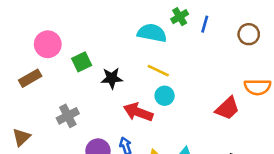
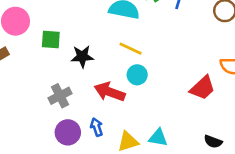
green square: (82, 62) -> (51, 39), turned 30
gray cross: (68, 116) -> (60, 96), moved

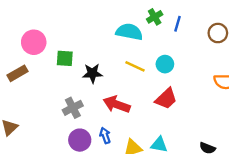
cyan circle: (137, 75) -> (165, 64), moved
red trapezoid: (203, 88) -> (166, 99), moved

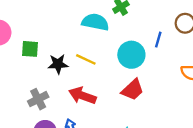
blue line: (178, 24) -> (158, 40), moved
cyan circle: (165, 64) -> (131, 55), size x1.5
yellow line: (135, 66) -> (86, 59), moved

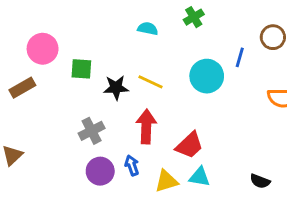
cyan semicircle: (95, 22) -> (148, 29), moved, size x0.6
red trapezoid: (133, 90) -> (189, 145), moved
red arrow: (82, 96) -> (146, 126), turned 72

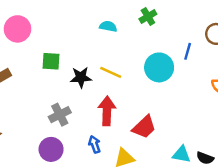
pink circle: (43, 49) -> (18, 29), moved
purple circle: (100, 171) -> (51, 149), moved
cyan triangle: (200, 177) -> (181, 154), moved

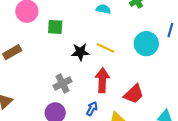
green square: (51, 61) -> (55, 27), moved
blue arrow: (95, 144) -> (92, 109), turned 48

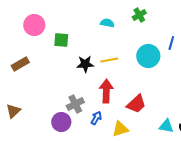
yellow line: (105, 48) -> (109, 60), turned -36
gray cross: (63, 83) -> (75, 104), moved

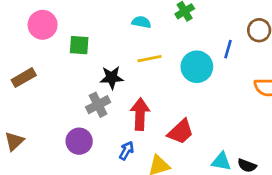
yellow line: (109, 60) -> (149, 59), moved
gray cross: (75, 104) -> (98, 105), moved
purple circle: (61, 122) -> (79, 141), moved

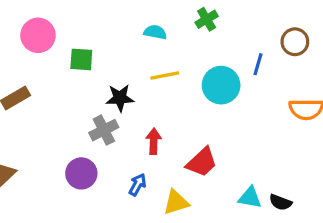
red arrow: (140, 114) -> (154, 141), size x0.7

